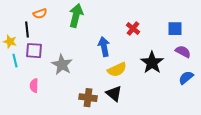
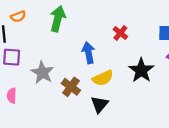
black triangle: (114, 94) -> (100, 104), turned 30
brown cross: (88, 98) -> (71, 87), moved, turned 30

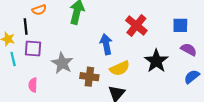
red cross: (120, 33) -> (136, 25), size x1.5
brown cross: (71, 87) -> (89, 77), turned -30

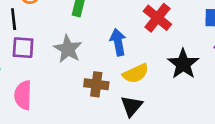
gray star: (62, 63) -> (68, 49), moved
pink semicircle: (33, 85) -> (23, 95), size x1.5

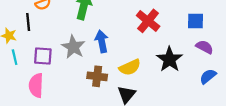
blue arrow: (118, 42) -> (102, 41), moved
purple square: (23, 48) -> (43, 56), moved

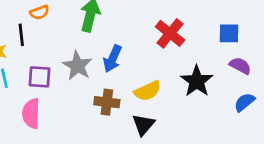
blue arrow: (102, 41) -> (113, 59), turned -145

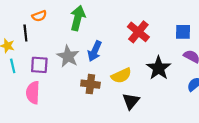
black triangle: (143, 125) -> (131, 101), moved

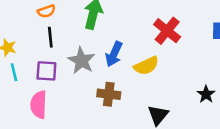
black line: (25, 33) -> (50, 37), moved
black star: (159, 68) -> (206, 94), moved, size x0.6
yellow semicircle: (121, 76) -> (146, 66), moved

